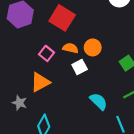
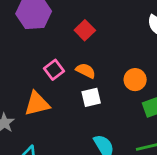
red square: (62, 18) -> (85, 30), size x0.6
orange circle: (93, 47) -> (135, 80), moved

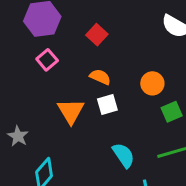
pink square: (54, 70) -> (47, 60), moved
orange triangle: (37, 104) -> (71, 111), moved, turned -44

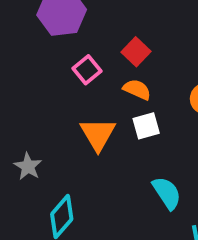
red square: (97, 35) -> (136, 52), moved
pink square: (47, 60) -> (87, 70), moved

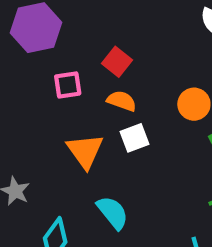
pink square: (87, 70) -> (68, 85), turned 36
cyan semicircle: (167, 193) -> (113, 213), moved

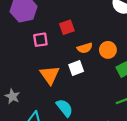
red square: (117, 62) -> (67, 27), turned 32
orange semicircle: (122, 101) -> (85, 48), moved, turned 144

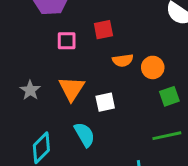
white square: (76, 68) -> (105, 102), moved
gray star: (12, 96) -> (30, 90), moved

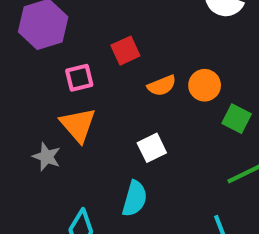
orange triangle: (72, 89) -> (78, 125), moved
green square: (169, 96) -> (237, 119), turned -30
cyan semicircle: (84, 135) -> (135, 199), turned 60

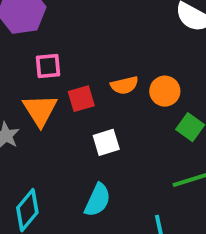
red square: (125, 51) -> (81, 99), moved
cyan semicircle: (135, 199) -> (98, 200), moved

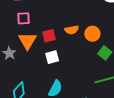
pink square: (48, 66) -> (24, 18), moved
white square: (106, 142) -> (52, 57), moved

